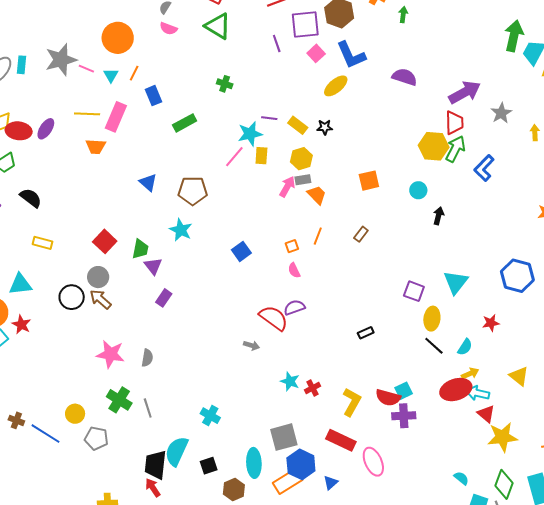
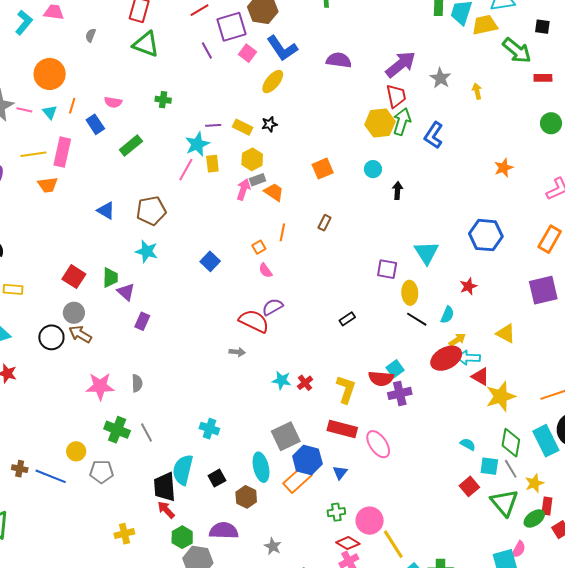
pink semicircle: (168, 29) -> (113, 102), moved

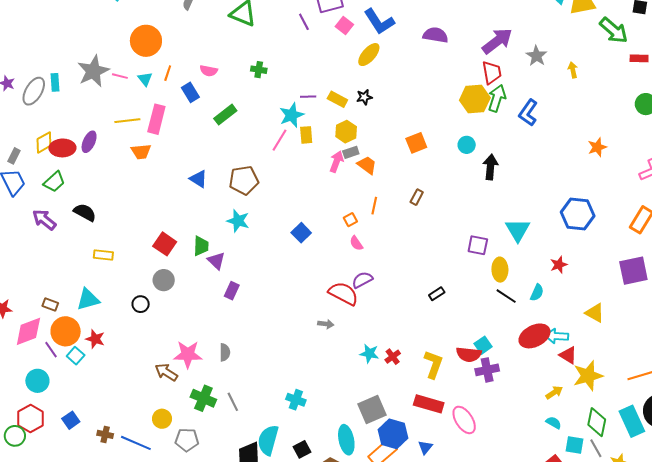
black arrow: (397, 191) -> (490, 167), size x1.4
brown arrow: (80, 334) -> (166, 372), moved
black circle: (51, 337) -> (141, 304), size x0.7
yellow arrow: (457, 340) -> (554, 393), moved

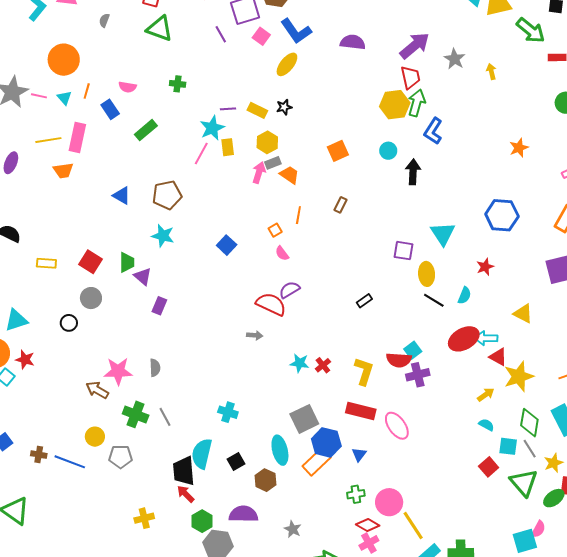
blue L-shape: (528, 113) -> (433, 131), moved
yellow rectangle: (103, 255) -> (46, 263), moved

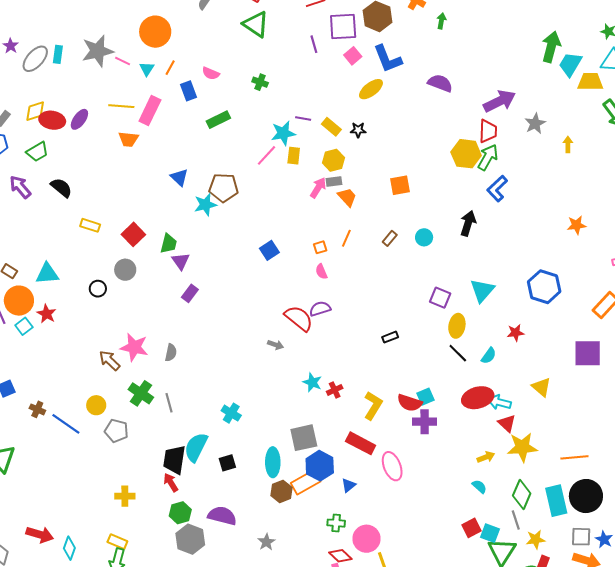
cyan circle: (388, 151) -> (424, 237), moved
cyan star: (163, 236) -> (205, 205), moved, turned 30
cyan square: (508, 446) -> (490, 533), moved
brown hexagon: (265, 480) -> (281, 491), moved

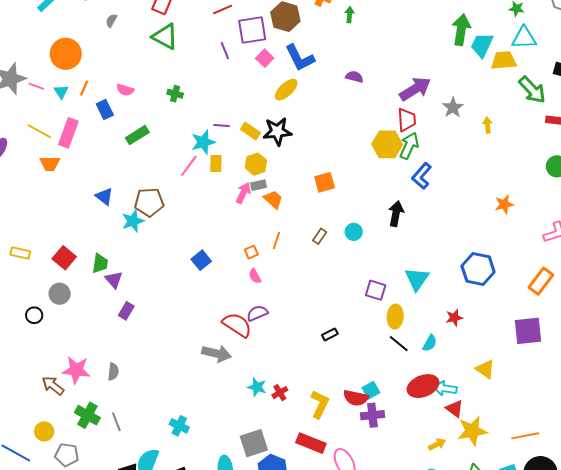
purple semicircle: (440, 83) -> (354, 77), size x0.7
yellow line: (121, 106) -> (39, 131), turned 30
black star: (358, 130) -> (277, 131), size x1.8
gray arrow: (276, 345) -> (217, 353), size x1.8

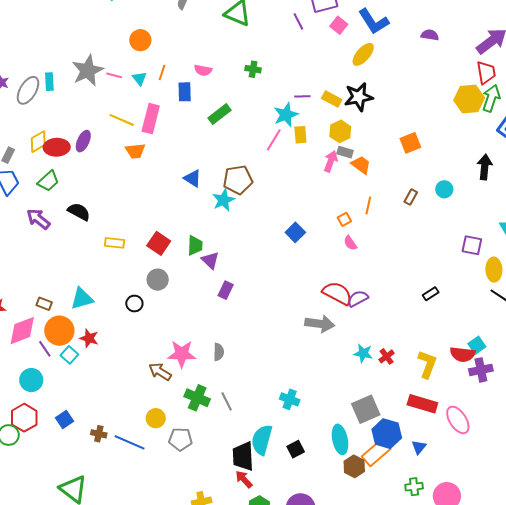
orange circle: (66, 54) -> (140, 40), size x0.7
blue rectangle: (105, 109) -> (185, 92), turned 30
gray rectangle: (258, 185) -> (345, 152), turned 35
purple semicircle: (257, 313) -> (358, 299), moved

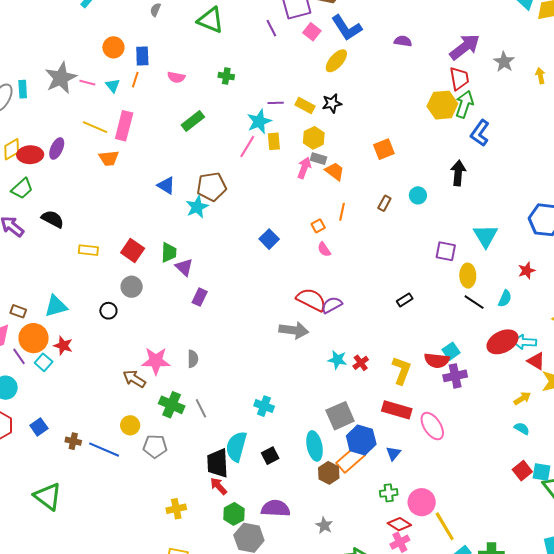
blue rectangle: (185, 92) -> (142, 56), moved
black star: (359, 97) -> (332, 103), size x0.7

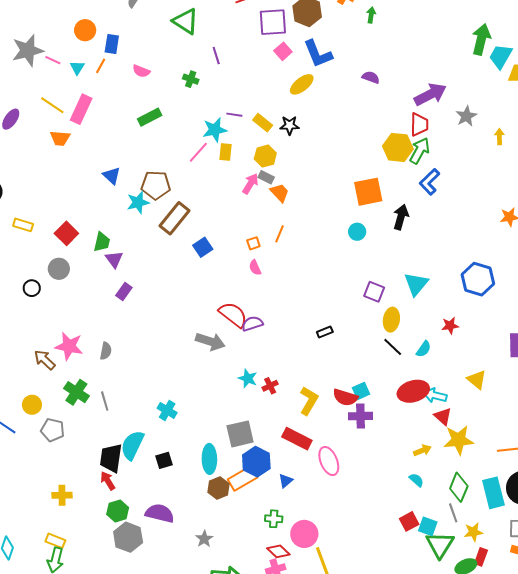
purple line: (271, 28) -> (216, 56), moved
orange square: (384, 149) -> (368, 192), moved, size x1.4
brown rectangle: (384, 203) -> (175, 218), moved, size x2.0

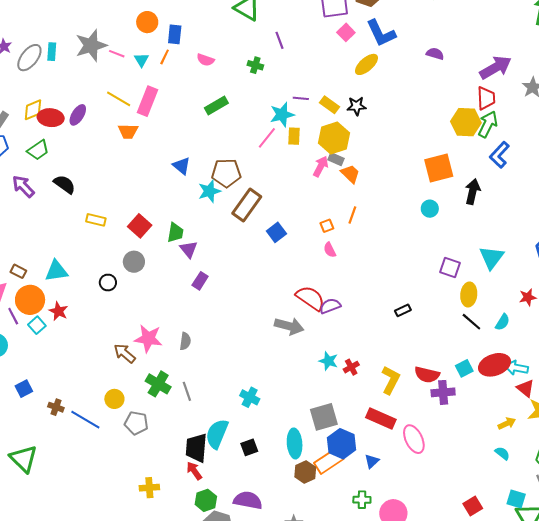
yellow hexagon: (265, 156) -> (334, 138), size x1.4
cyan square: (361, 391) -> (464, 368), moved
red square: (409, 521) -> (473, 506), moved

